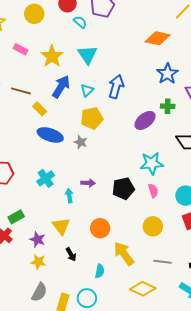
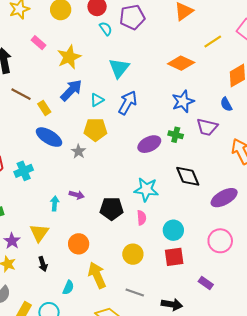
cyan triangle: (87, 55) -> (119, 68), moved
brown line: (21, 91) -> (21, 94), moved
cyan cross: (46, 178) -> (24, 171), moved

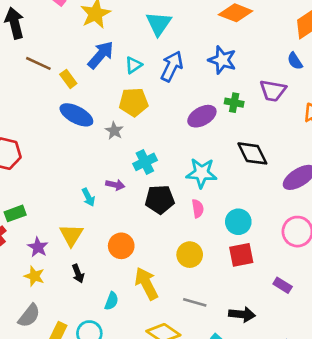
blue star: (183, 101) -> (222, 60), moved, turned -30
cyan cross: (24, 171) -> (145, 162), moved
cyan arrow: (55, 203) -> (88, 197), turned 152

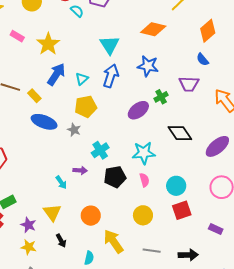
cyan triangle: (159, 24) -> (110, 45), moved
green cross: (234, 103) -> (161, 97), turned -32

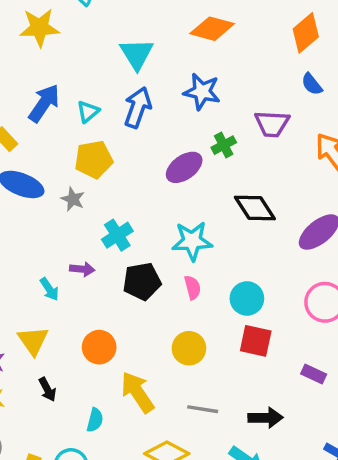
yellow star: (48, 44) -> (39, 28), moved, turned 30
blue semicircle: (203, 59) -> (312, 84), moved
red square: (182, 210) -> (256, 341), turned 30

